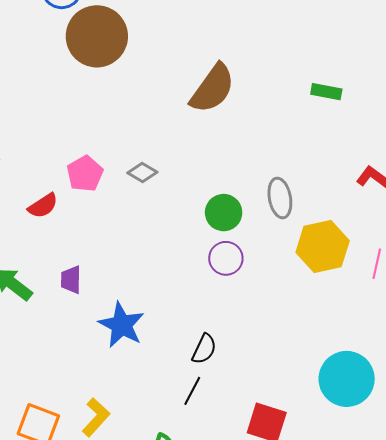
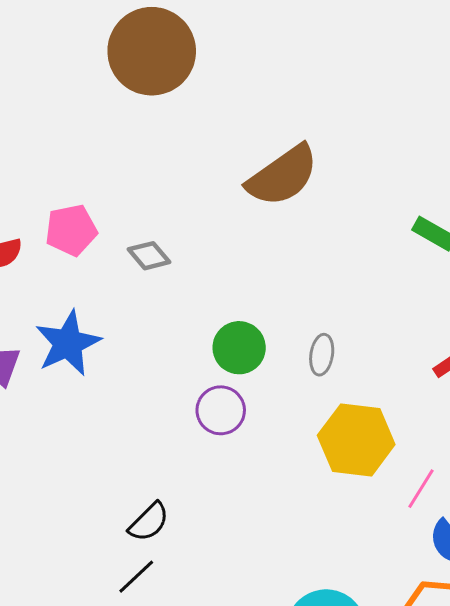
gray ellipse: (280, 198) -> (322, 355), size x0.7
blue star: (122, 325) -> (68, 343), moved
black line: (192, 391) -> (136, 577), moved

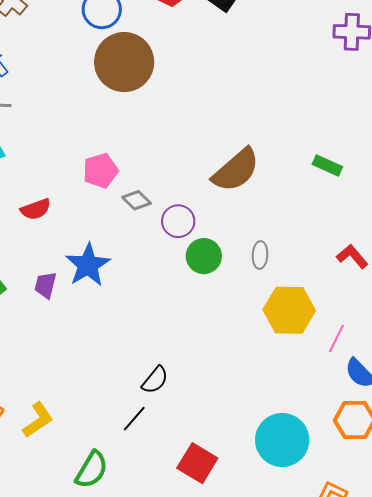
brown semicircle: (283, 176) -> (236, 170), moved
pink pentagon: (71, 230) -> (101, 171), moved
purple circle: (221, 410) -> (178, 221), moved
black line: (136, 577) -> (134, 419), moved

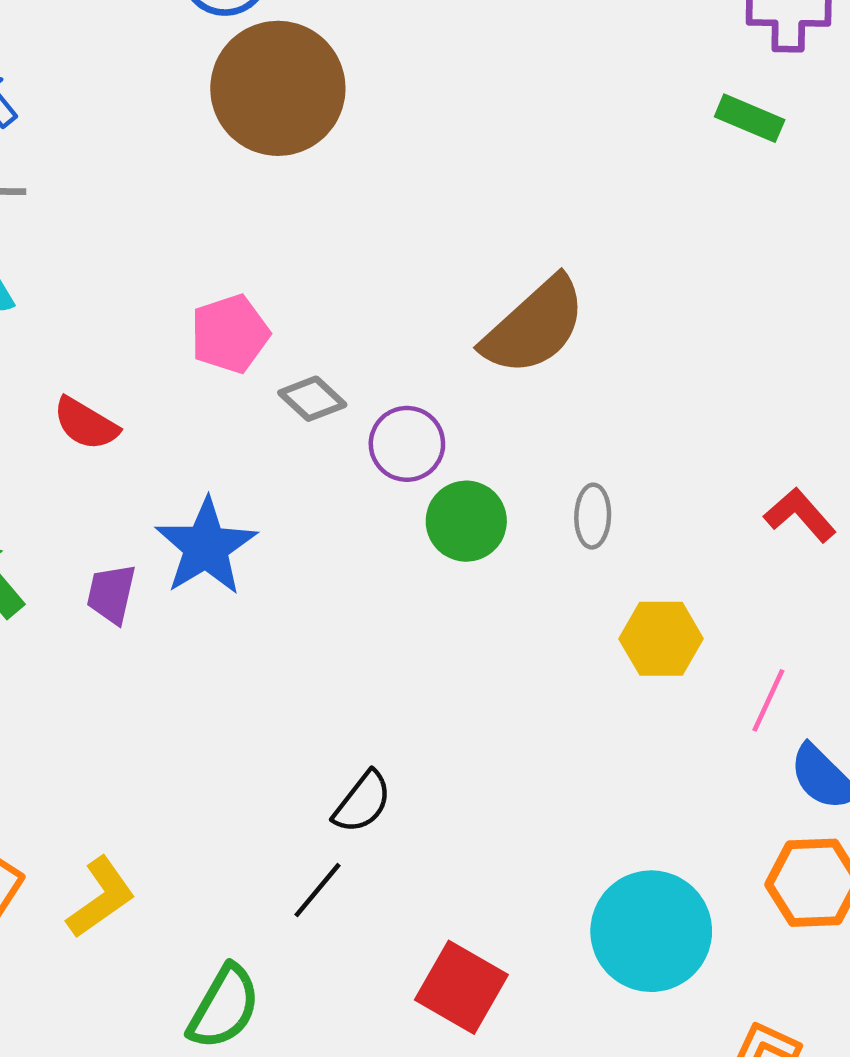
green rectangle: (327, 165) -> (750, 118), moved
red semicircle: (36, 209) -> (86, 424), turned 52
yellow hexagon: (289, 310) -> (661, 639), size x0.7

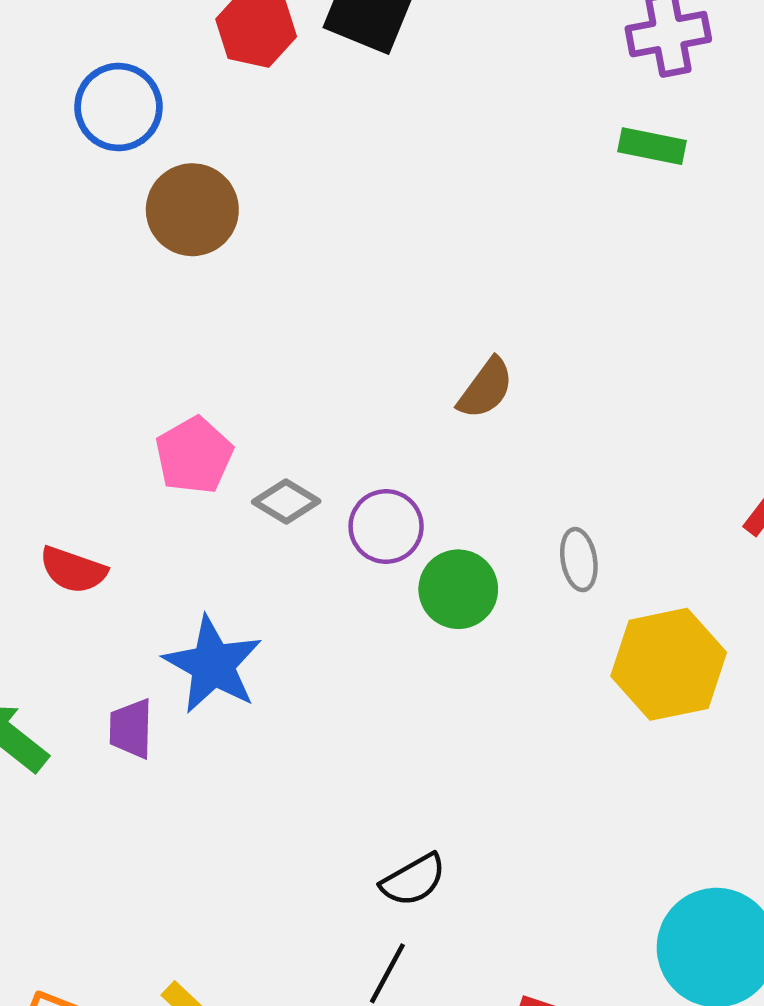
brown circle: (278, 88) -> (192, 210), size x0.7
brown semicircle: (534, 326) -> (486, 388), size x0.6
yellow hexagon: (661, 639) -> (669, 664), size x1.4
black semicircle: (362, 802) -> (413, 880), turned 34

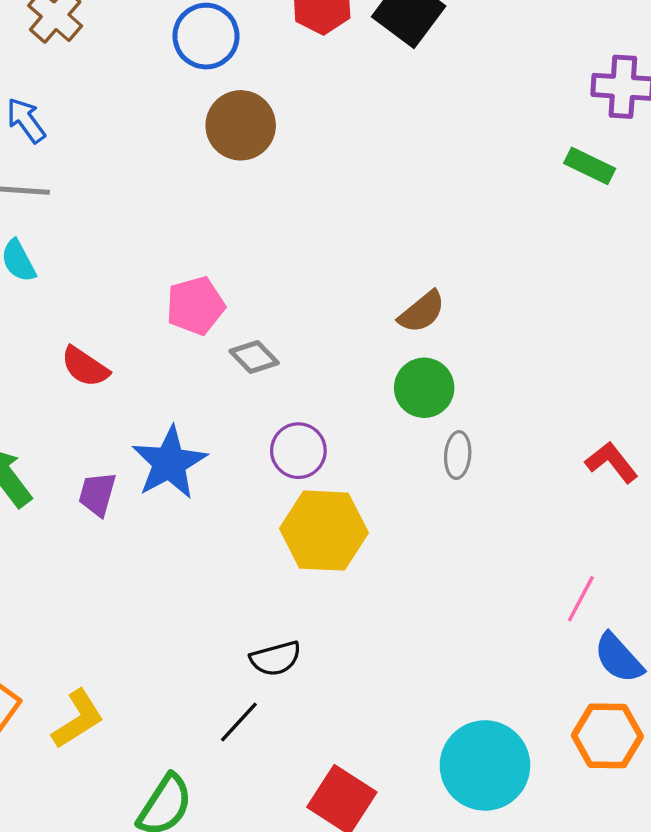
purple circle: (386, 526) -> (298, 451), moved
green circle: (458, 589) -> (424, 388), moved
yellow hexagon: (669, 664) -> (324, 531), moved

